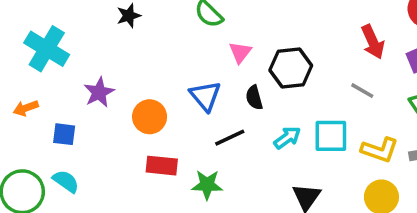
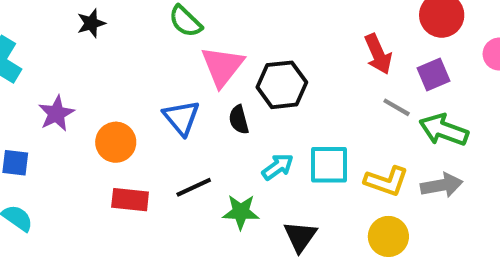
pink triangle: (240, 52) -> (222, 66), size x1.6
gray line: (362, 91) -> (397, 107), moved
black line: (230, 138) -> (194, 187), moved
green star: (207, 185) -> (241, 212), moved

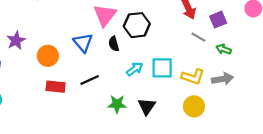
green arrow: (444, 130) -> (224, 49), size x0.6
green star: (241, 212) -> (117, 104), moved

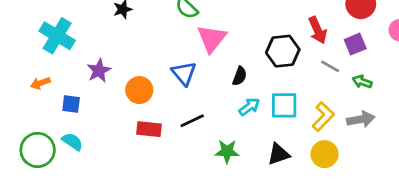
black hexagon: (137, 25) -> (283, 51), moved
black semicircle: (114, 44) -> (240, 76), moved, turned -144
yellow L-shape: (193, 77) -> (323, 117), turned -65
black triangle: (147, 106) -> (279, 154), moved, turned 36

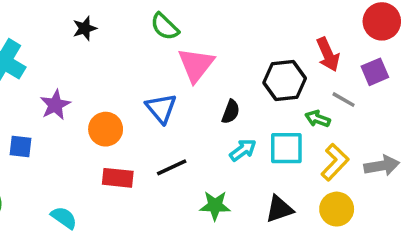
green arrow: (362, 82) -> (318, 119), moved
cyan semicircle: (72, 142) -> (64, 218), moved

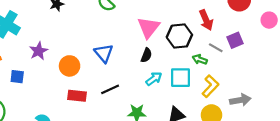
pink triangle: (196, 65) -> (149, 27), moved
purple square: (375, 72) -> (235, 40), moved
gray arrow: (382, 166) -> (240, 100), moved

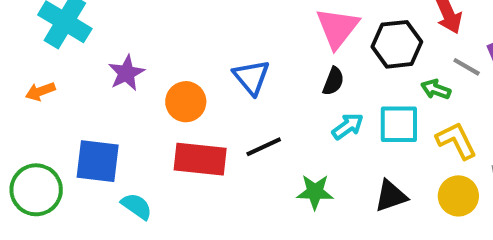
blue square: (17, 77) -> (98, 161), moved, size x1.6
yellow L-shape: (210, 86) -> (456, 141), turned -70
red rectangle: (77, 96) -> (200, 159), size x1.4

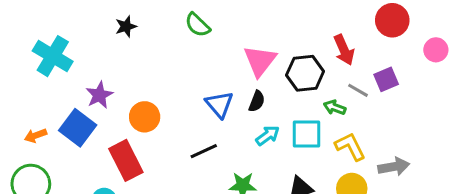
blue triangle: (251, 77) -> (219, 104), moved
orange arrow: (40, 91) -> (36, 136), moved
red rectangle: (200, 159) -> (126, 160), moved, turned 57
blue square: (98, 161) -> (78, 128), moved, turned 30

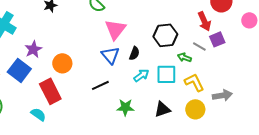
red arrow: (344, 50) -> (204, 21), moved
pink triangle: (260, 61) -> (115, 29), moved

